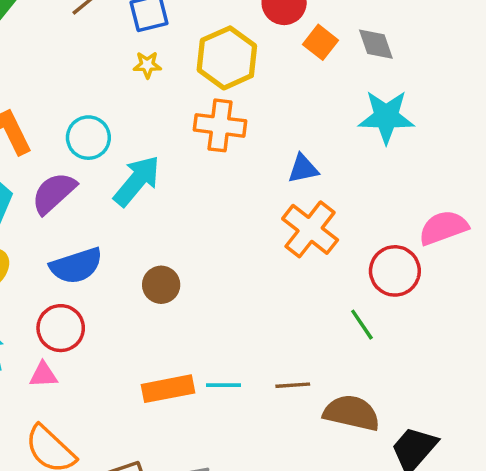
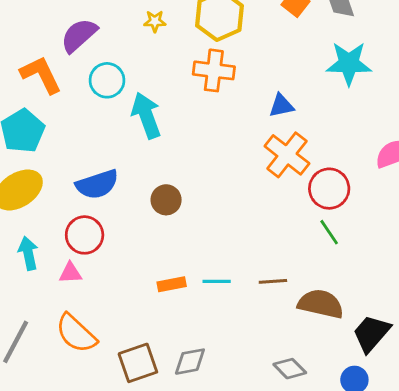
cyan arrow: (137, 181) -> (146, 115), turned -60
purple semicircle: (54, 193) -> (79, 35), moved
red circle: (395, 271) -> (329, 189), moved
orange rectangle: (168, 389) -> (172, 284), size x0.7

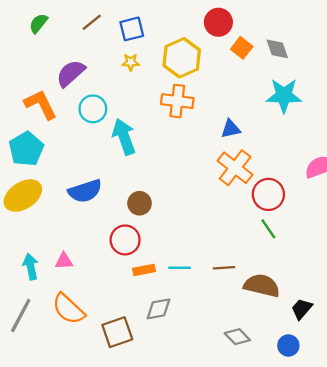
red circle: (85, 235) -> (125, 240), moved
cyan arrow: (28, 253) -> (31, 267), moved
black trapezoid: (371, 333) -> (302, 309), size x0.7
gray diamond: (190, 362) -> (158, 309), moved

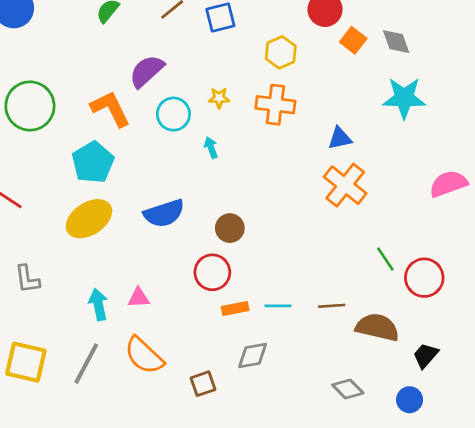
yellow hexagon: (182, 58) -> (281, 52), size x0.7
yellow star: (131, 62) -> (219, 98), moved
cyan arrow: (124, 137) -> (211, 148), size x0.5
red circle: (268, 194) -> (424, 278), moved
brown square: (117, 332) -> (203, 384), size x0.7

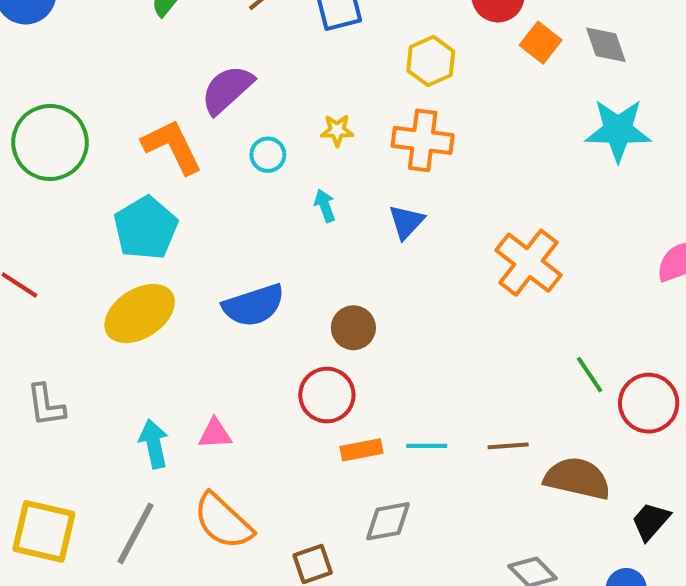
cyan circle: (173, 114) -> (268, 155), size x0.7
blue triangle: (340, 138) -> (406, 222), moved, turned -35

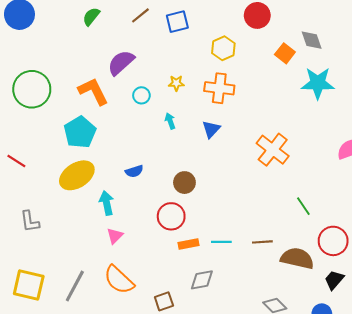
orange square: (541, 43) -> (285, 53), moved
blue semicircle: (254, 305) -> (134, 171), size x0.6
red circle: (649, 403) -> (333, 241), moved
pink triangle: (215, 434) -> (115, 236), turned -42
cyan arrow: (154, 444) -> (107, 203), moved

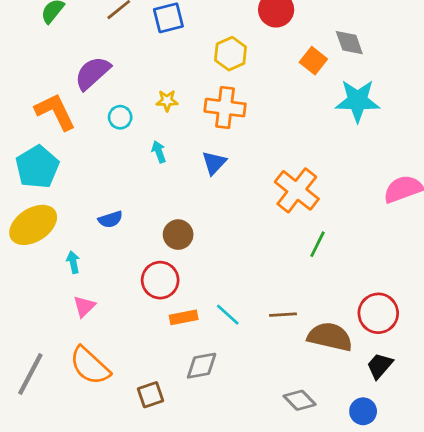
cyan arrow: (107, 203) -> (73, 262), size x0.7
green line: (303, 206) -> (318, 244), moved, turned 60
cyan line: (221, 242) -> (228, 315), turned 42

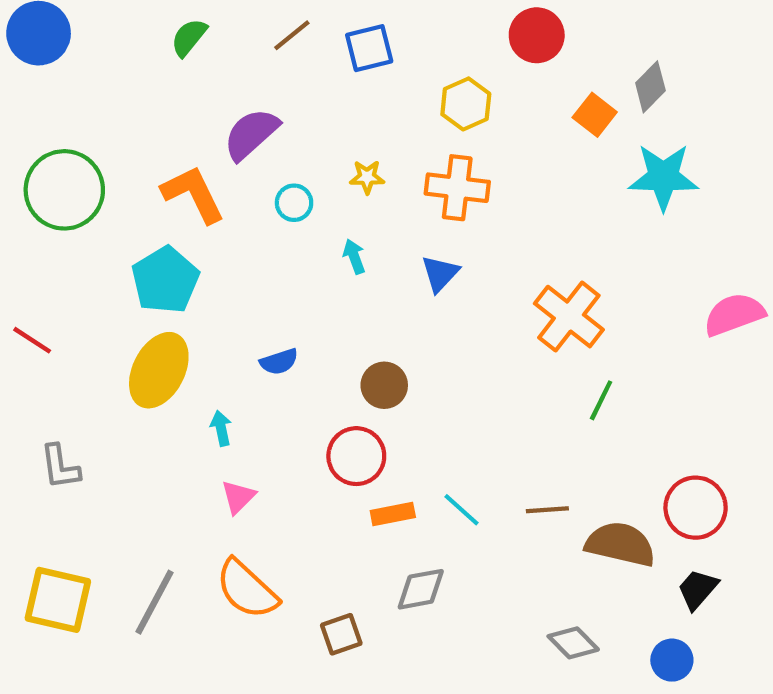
gray diamond: (349, 43) -> (650, 87), turned 64
yellow ellipse: (33, 225) -> (159, 370), turned -30

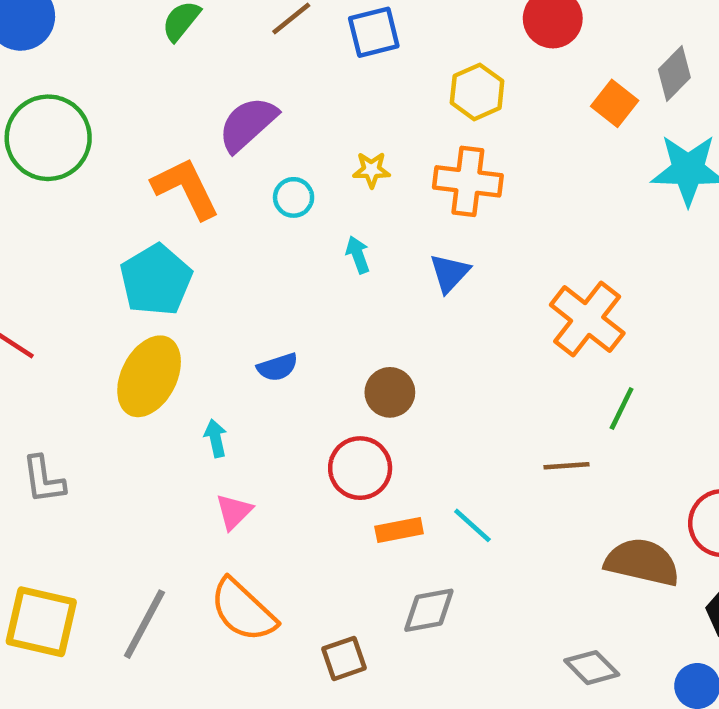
green circle: (64, 190) -> (48, 138), moved
brown line: (547, 510) -> (567, 466), moved

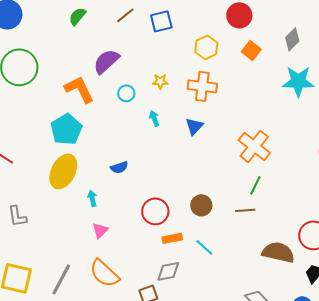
orange square: (615, 103) -> (251, 50), moved
brown circle: (390, 392) -> (201, 205), moved
green line: (622, 408) -> (255, 185), moved
cyan line: (472, 525) -> (204, 247), moved
gray diamond: (429, 610) -> (168, 271), moved

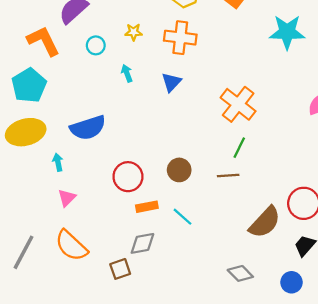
blue semicircle: (119, 167) -> (88, 128), size x1.8
yellow ellipse: (63, 171) -> (26, 132), turned 48
brown semicircle: (278, 252) -> (265, 222), turned 120

